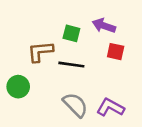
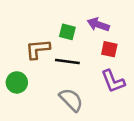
purple L-shape: (110, 107) -> (113, 81), moved, turned -140

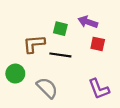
purple L-shape: (113, 81) -> (99, 89), moved
gray semicircle: (71, 100) -> (47, 88), moved

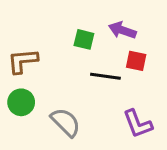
brown L-shape: (34, 44) -> (23, 61), moved
black line: (60, 55) -> (105, 76), moved

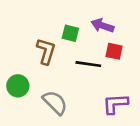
brown L-shape: (23, 61) -> (46, 51), moved, turned 112
purple L-shape: (138, 124) -> (115, 104), turned 108

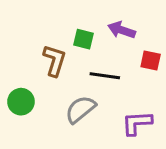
red square: (114, 51) -> (151, 60), moved
gray semicircle: (55, 102) -> (80, 109), moved, turned -84

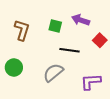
brown L-shape: (55, 60) -> (22, 30), moved
red square: (151, 60) -> (100, 40), turned 32

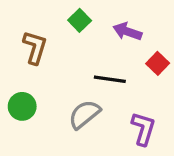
green square: (55, 26) -> (80, 20), moved, turned 32
purple L-shape: (91, 82) -> (143, 129), turned 110

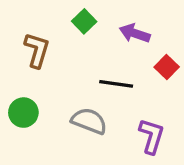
gray semicircle: (84, 114) -> (89, 121), turned 60

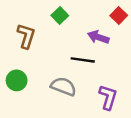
purple arrow: (135, 33) -> (98, 37), moved
red square: (167, 67) -> (119, 15), moved

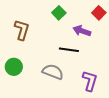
green square: (60, 15) -> (59, 13), moved

